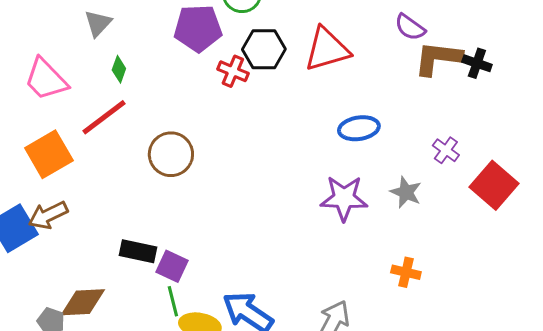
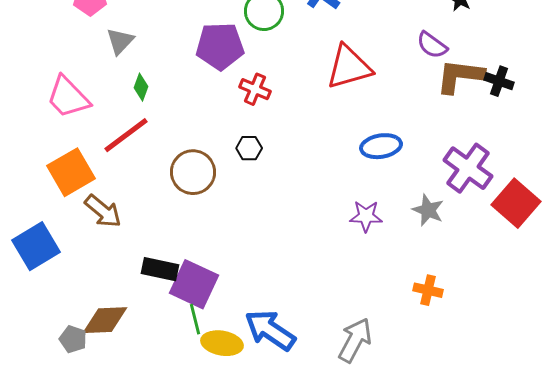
black hexagon: (264, 49) -> (249, 148), moved, size x0.6
purple cross: (446, 150) -> (468, 168), size x1.8
purple star: (344, 198) -> (366, 216), size x0.7
brown arrow: (48, 215) -> (103, 211), moved, turned -114
purple square: (172, 266) -> (194, 284), size x1.5

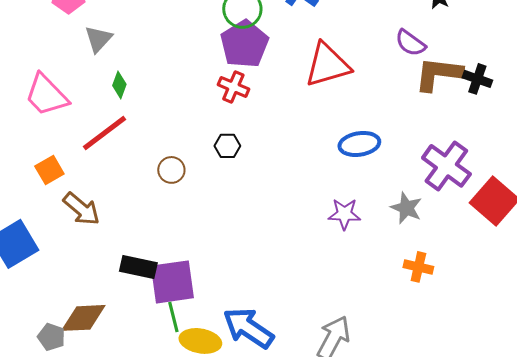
purple pentagon: (220, 46) -> (244, 44), moved, turned -30
orange square: (71, 172) -> (49, 170), size x0.6
brown circle: (193, 172) -> (171, 170), size x0.6
purple square: (194, 284) -> (172, 282), turned -33
orange cross: (428, 290) -> (418, 267), moved

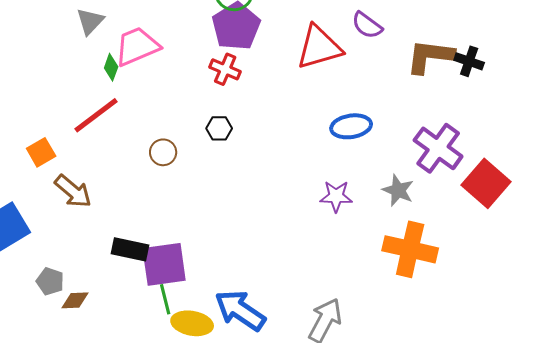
purple semicircle: (410, 43) -> (367, 25), moved
pink trapezoid: (46, 95) -> (137, 46), moved, turned 111
orange cross: (418, 267) -> (410, 249), size x1.8
brown diamond: (83, 318) -> (75, 300), size x0.6
gray pentagon: (51, 337) -> (50, 281), moved

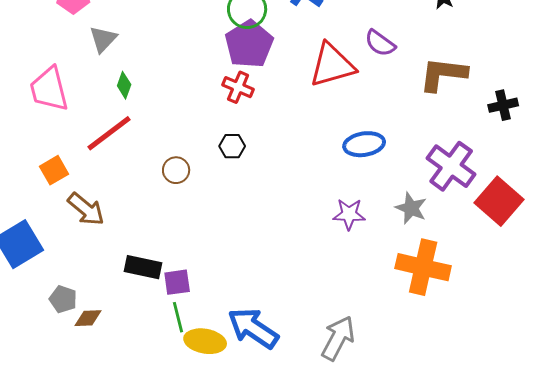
pink trapezoid: (137, 46) -> (49, 89), moved, turned -81
black cross: (469, 61) -> (503, 105), moved, turned -32
purple square: (164, 264) -> (177, 282), size x0.6

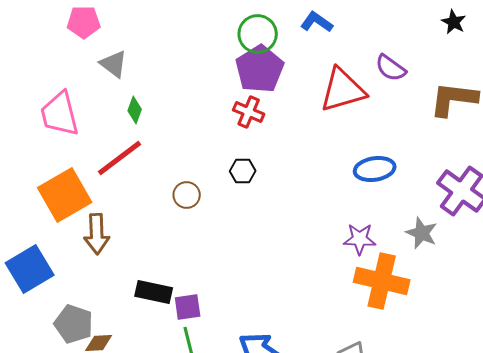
gray triangle: (103, 39) -> (114, 64), turned -36
orange square: (54, 170) -> (65, 195), size x1.8
brown arrow: (86, 209) -> (97, 234), turned 48
orange cross: (423, 267) -> (382, 281), moved
gray pentagon: (63, 299) -> (74, 324), size x1.4

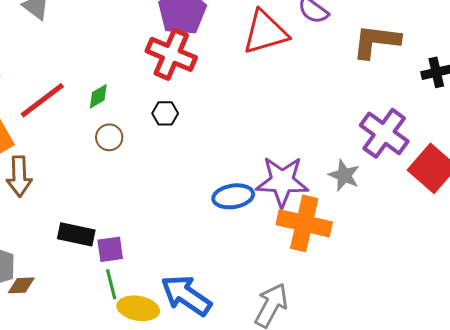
green diamond: (135, 110) -> (98, 96), moved, turned 40
red cross: (249, 112) -> (171, 54), size x1.6
blue ellipse: (375, 169) -> (233, 196), moved
purple star: (360, 239) -> (282, 181), size x1.6

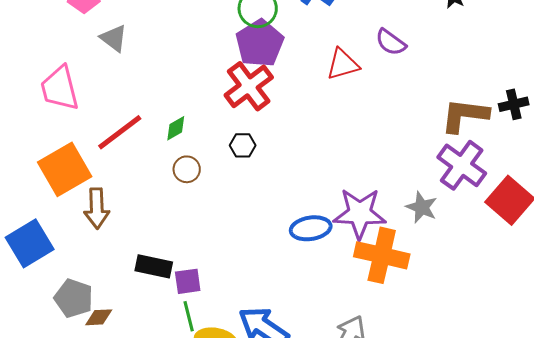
red triangle: (265, 32) -> (343, 64), size x0.7
brown L-shape: (376, 41) -> (465, 115), moved
red cross: (171, 54) -> (249, 86), turned 30

